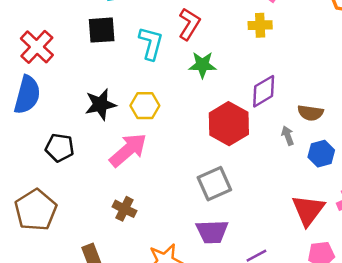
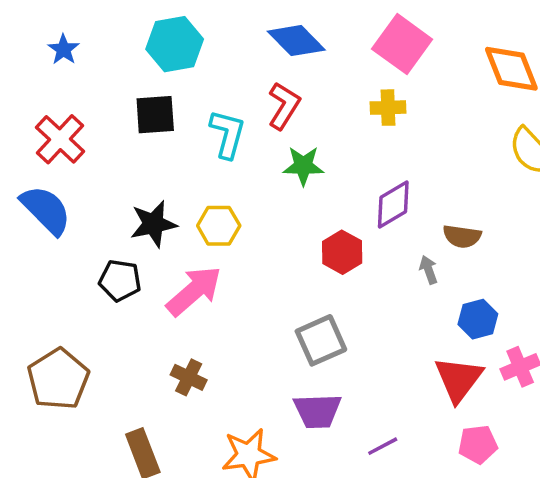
blue semicircle: (27, 95) -> (46, 210), turned -60
red hexagon: (229, 124) -> (342, 252), size x0.7
black pentagon: (60, 148) -> (120, 280), moved
blue hexagon: (321, 154) -> (478, 319), moved

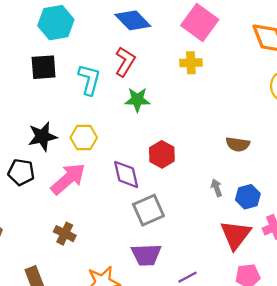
purple diamond: (393, 205) -> (126, 174), moved, turned -72
gray arrow: (429, 270) -> (217, 188), moved

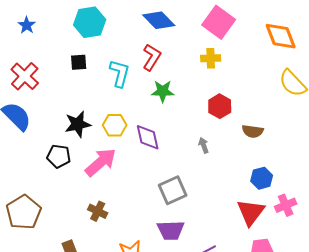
black square: (44, 67) -> (79, 62), size x0.7
red hexagon: (162, 154) -> (220, 106), moved
purple diamond: (126, 174) -> (148, 137), moved
gray arrow: (217, 188) -> (204, 145), moved

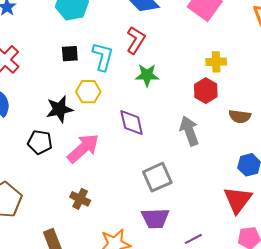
yellow cross: (211, 58) -> (216, 62), moved
black square: (79, 62) -> (70, 54), moved
yellow hexagon: (115, 125) -> (88, 92), moved
gray arrow: (204, 145) -> (189, 131), size x1.8

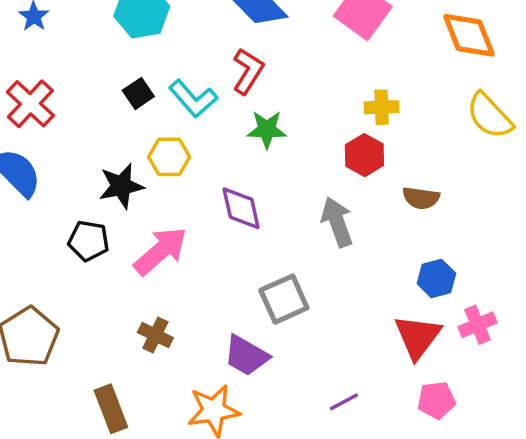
black square: (70, 54) -> (138, 93), turned -30
cyan L-shape: (103, 57) -> (193, 99), turned 124
purple trapezoid: (155, 218) -> (246, 356), moved, turned 32

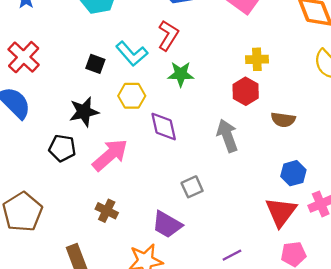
black square: (138, 93) -> (95, 64), moved, turned -36
yellow hexagon: (169, 157) -> (132, 96), moved
gray square: (284, 299) -> (192, 187), size x0.7

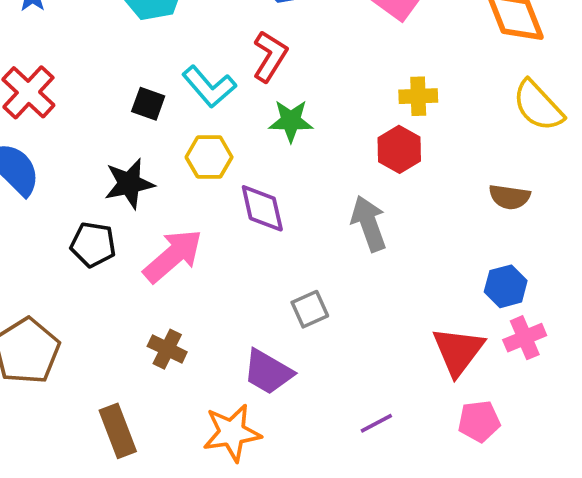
brown semicircle: (283, 120) -> (510, 197), moved
blue hexagon: (293, 173) -> (506, 286), moved

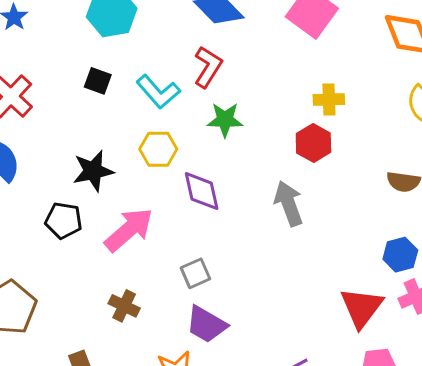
black square: (148, 104) -> (98, 81), moved
gray square: (310, 309) -> (195, 273), moved

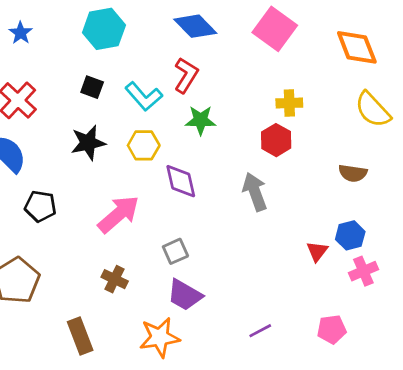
black star: (93, 171) -> (88, 143), moved
black pentagon: (64, 221) -> (40, 206), moved
red triangle: (361, 307) -> (317, 251), moved, size x0.6

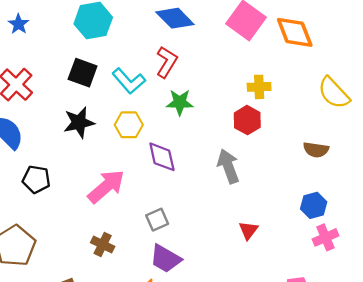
orange diamond: (357, 47) -> (295, 32), moved
black square: (92, 87) -> (83, 73), size x1.4
red triangle: (317, 251) -> (248, 230), moved

